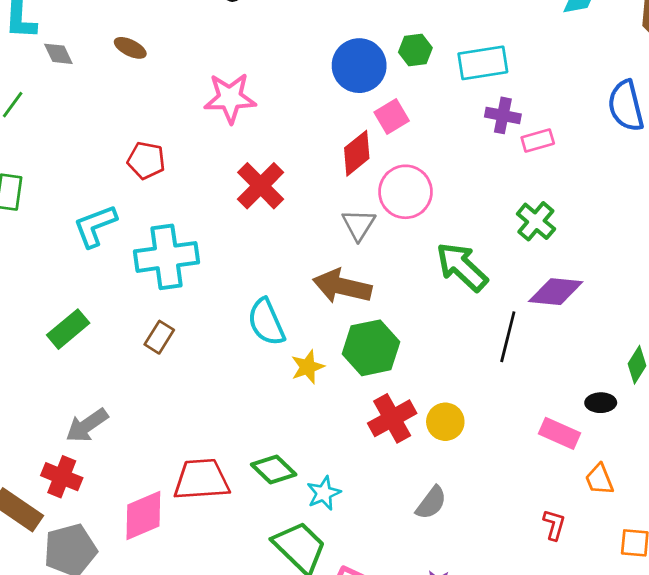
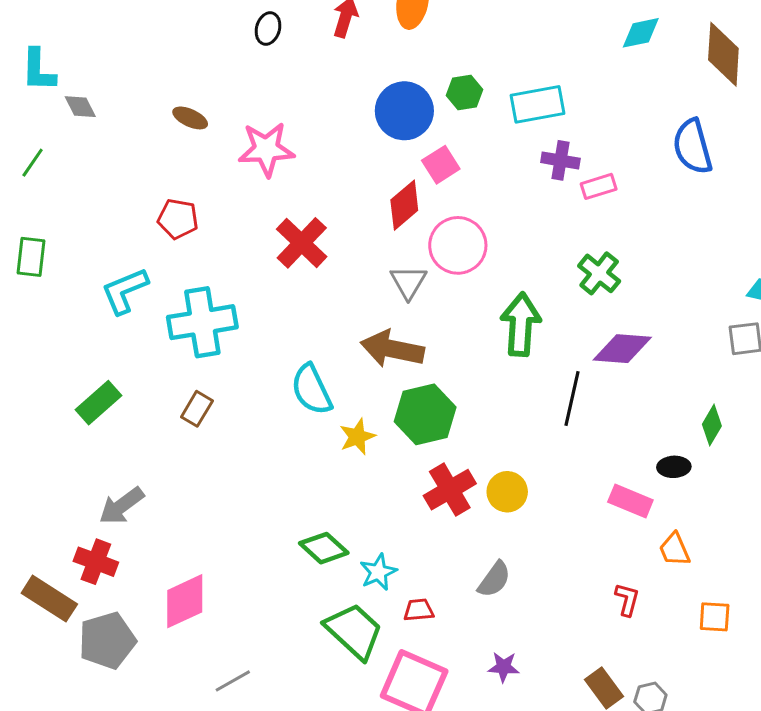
brown ellipse: (130, 48) -> (190, 118), moved
green arrow: (462, 267) -> (521, 325), turned 52
red trapezoid: (201, 480) -> (419, 610), moved, size x0.5

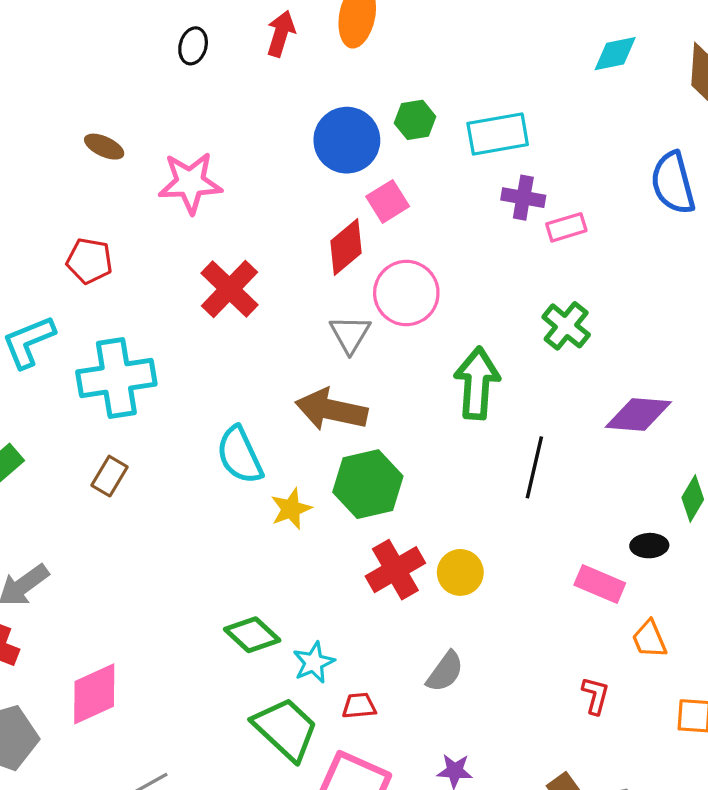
purple diamond: (622, 349) -> (638, 415), moved

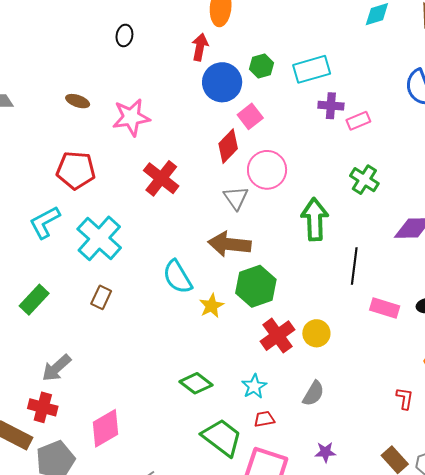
red arrow: (281, 34) -> (200, 47), moved
red pentagon: (89, 261) -> (76, 170), size x1.4
cyan cross: (116, 378) -> (99, 238), turned -33
pink rectangle: (600, 584) -> (385, 308), moved
cyan star: (314, 662) -> (254, 386), moved

